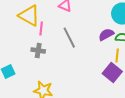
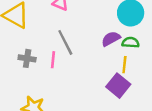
pink line: (41, 29) -> (53, 60), moved

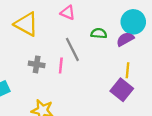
purple semicircle: (111, 39) -> (125, 39), moved
green semicircle: (131, 42) -> (99, 33), moved

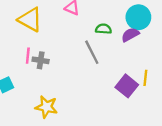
gray line: (72, 49) -> (92, 52), moved
pink line: (61, 66) -> (28, 56), moved
yellow line: (127, 70) -> (145, 78), moved

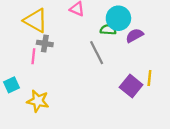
cyan circle: (138, 17) -> (118, 18), moved
gray cross: (41, 60) -> (45, 43), moved
yellow star: (46, 107) -> (38, 101), moved

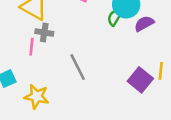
green semicircle: (108, 30) -> (115, 17), turned -63
gray line: (97, 53) -> (78, 67), moved

